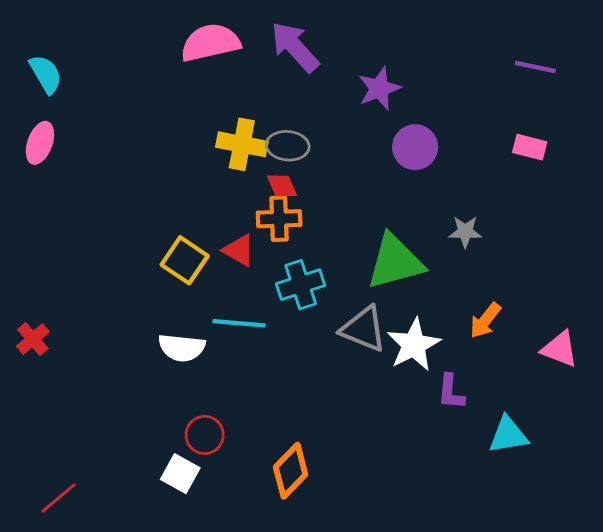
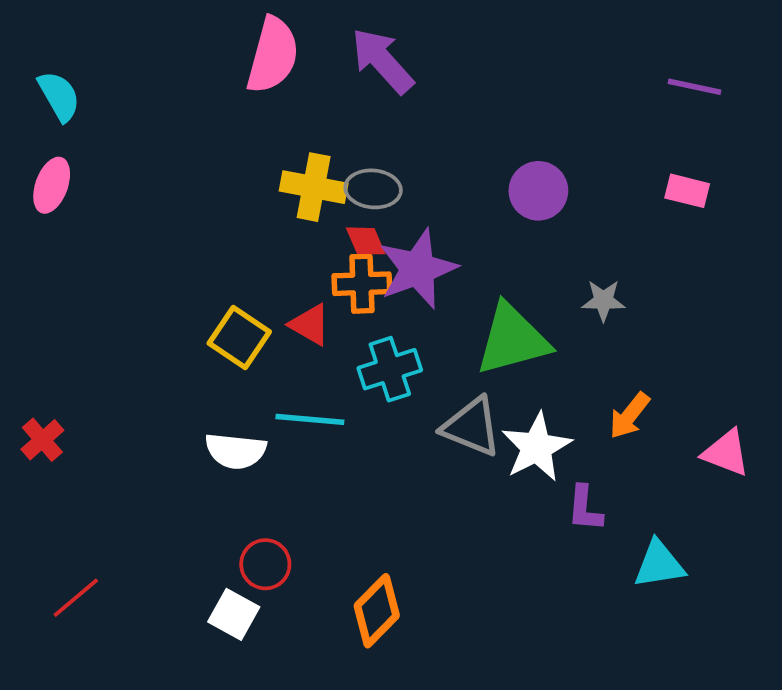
pink semicircle: (210, 43) -> (273, 55), turned 118
purple star: (379, 88) -> (418, 269), moved, size x1.4
red line: (59, 498) -> (76, 598), moved

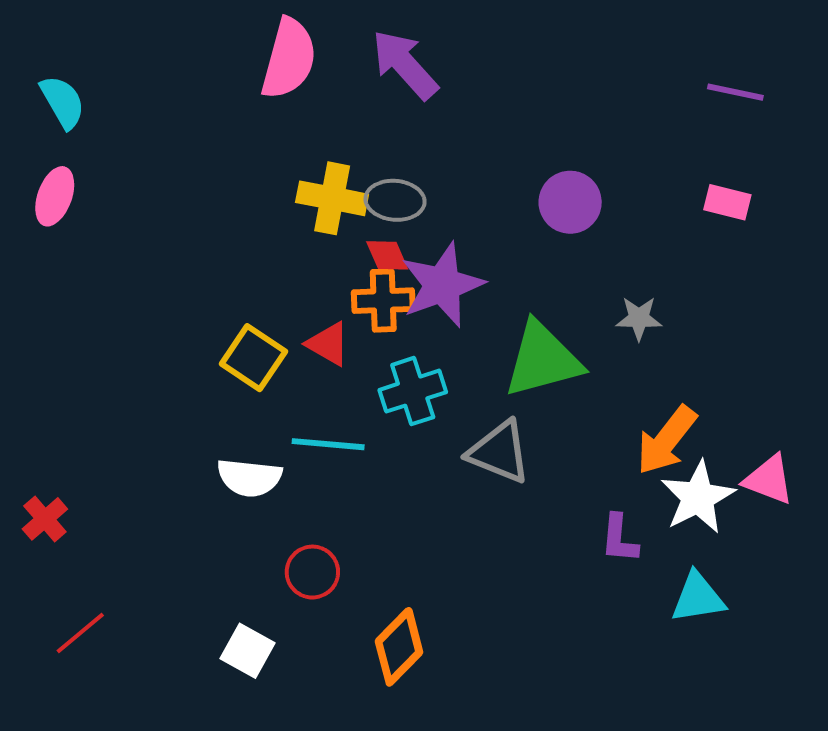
orange arrow: (629, 416) -> (666, 440), size x1.4
red cross: (42, 440) -> (45, 519), moved
white star: (537, 447) -> (698, 497), moved
red circle: (265, 564) -> (312, 572), moved

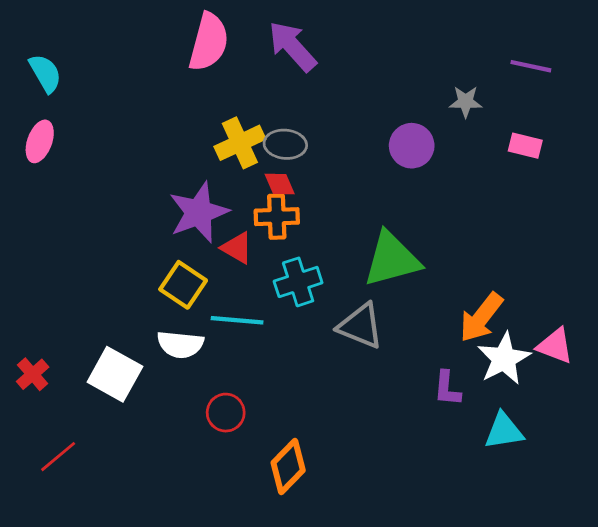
yellow cross: (332, 198) -> (240, 143), turned -36
purple star: (442, 285) -> (199, 212), moved
gray star: (639, 318) -> (466, 102), moved
yellow square: (253, 358) -> (183, 285), moved
white square: (247, 651) -> (115, 374), moved, size x1.4

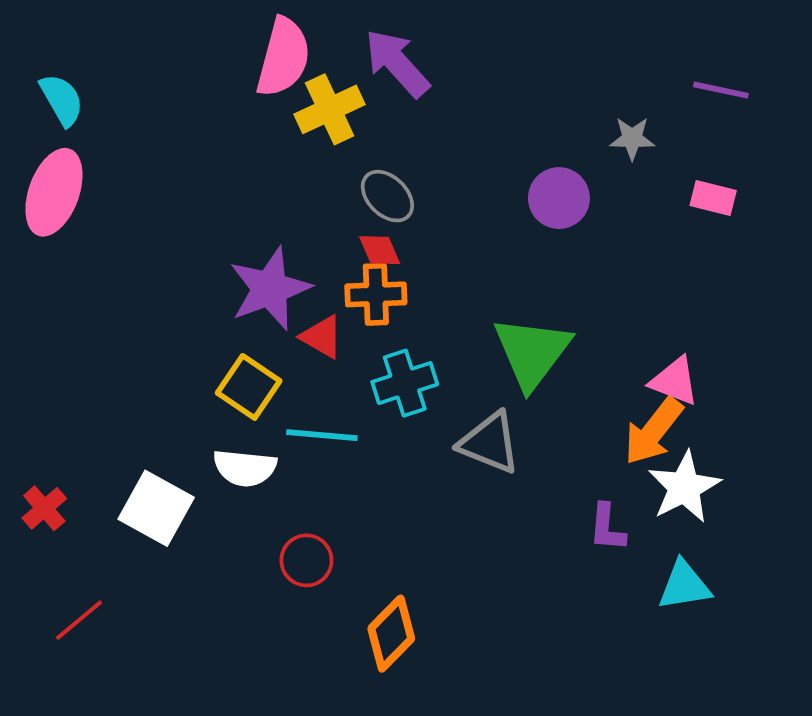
pink ellipse: (40, 141) -> (54, 192), size x1.5
yellow cross: (240, 143) -> (330, 109), moved
gray ellipse: (285, 144) -> (387, 196), turned 39
green triangle: (392, 259) -> (532, 352), turned -38
pink triangle: (555, 346) -> (675, 381), moved

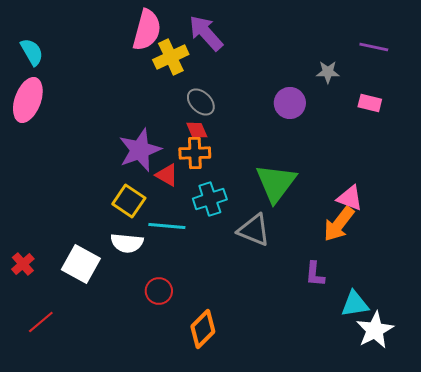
white star: (684, 487) -> (375, 330), moved

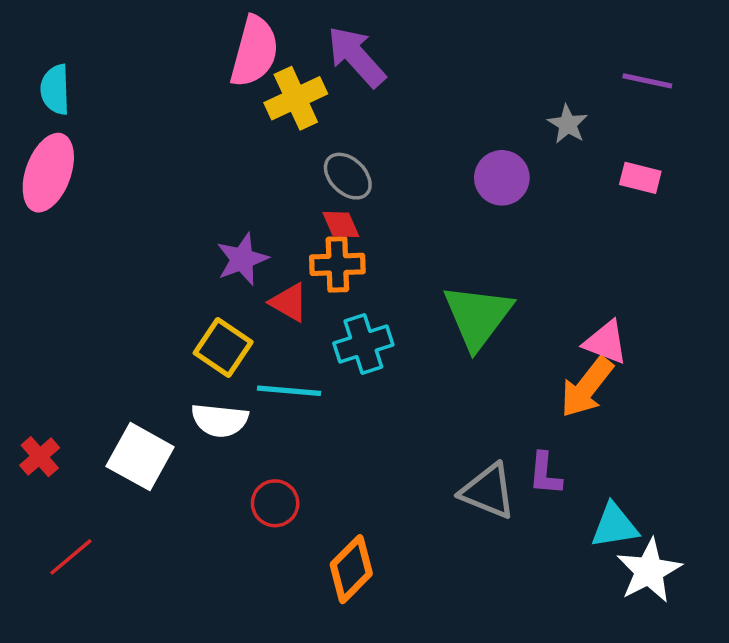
cyan semicircle: (32, 52) -> (55, 90), turned -152
gray star: (328, 72) -> (568, 124), turned 30
purple star: (140, 150) -> (242, 259), size x0.7
gray triangle: (254, 230) -> (488, 491), moved

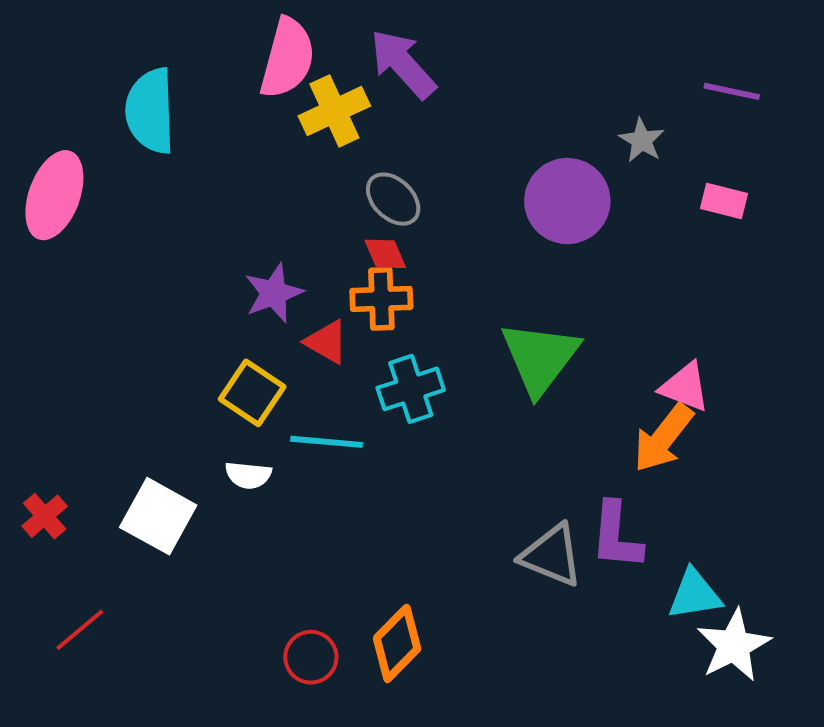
cyan semicircle: (55, 90) -> (150, 111), moved, size x1.5
purple circle: (502, 178) -> (567, 201), size x1.4
white semicircle: (220, 420) -> (248, 475), size x0.7
purple L-shape: (545, 474) -> (616, 536), size x1.4
red circle: (275, 503) -> (311, 657), moved

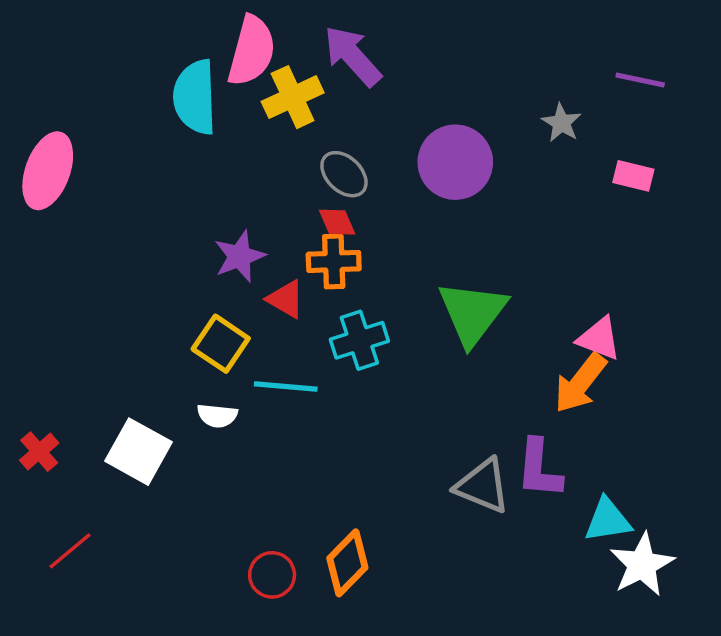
cyan semicircle: (150, 111) -> (195, 97), moved
purple circle: (567, 201) -> (455, 162), moved

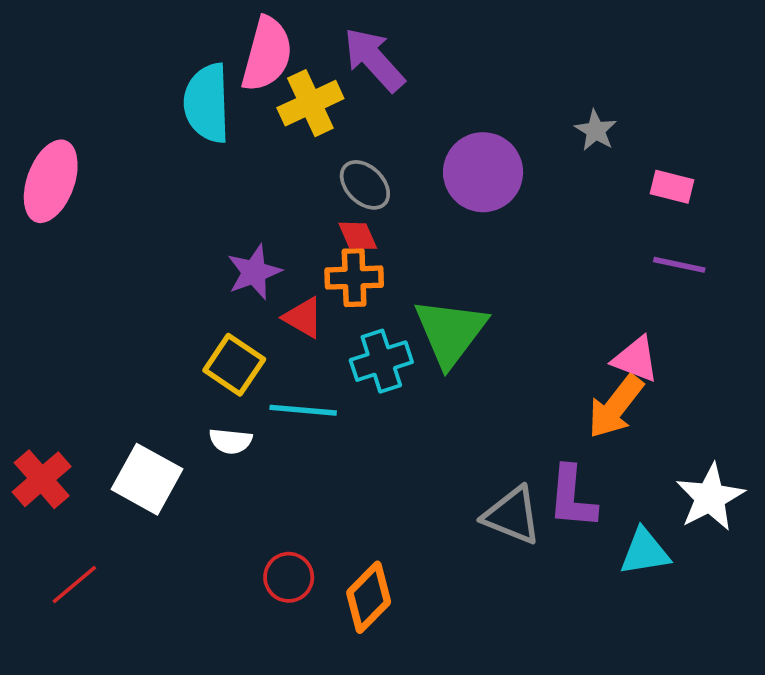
purple line: (640, 80) -> (679, 265), moved
green triangle: (472, 313) -> (450, 332), moved
red cross: (39, 452) -> (42, 479), size x1.4
white star: (642, 565) -> (710, 497), moved
red circle: (272, 575) -> (289, 577), moved

